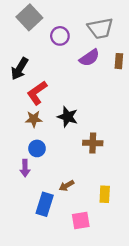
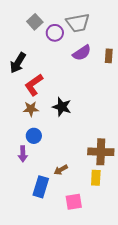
gray square: (29, 17) -> (35, 22), moved, size x0.7
gray trapezoid: (100, 28) -> (78, 23), moved
brown cross: (93, 143) -> (101, 152), moved, size x1.4

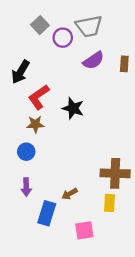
black star: (62, 107) -> (73, 108), moved
blue circle: (34, 136) -> (26, 152), moved
purple arrow: (23, 154) -> (26, 187), moved

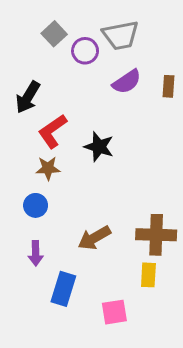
brown arrow: (70, 194) -> (94, 238), moved, size x1.5

